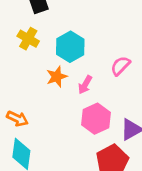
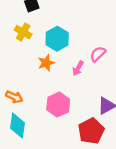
pink arrow: (85, 85) -> (78, 68), moved
pink hexagon: (96, 119) -> (58, 105), moved

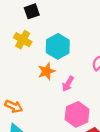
pink arrow: (78, 68) -> (68, 84), moved
pink hexagon: (58, 105) -> (77, 114), moved

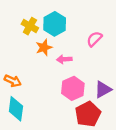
yellow cross: (23, 40) -> (30, 26), moved
pink arrow: (68, 84) -> (64, 59), turned 56

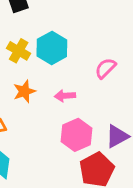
orange star: (44, 48) -> (24, 91), moved

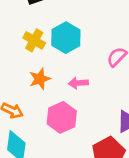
pink hexagon: (77, 135) -> (62, 117), moved

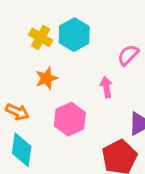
pink arrow: (78, 83) -> (106, 87), moved, turned 84

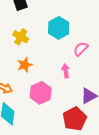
cyan hexagon: (74, 35) -> (59, 28), moved

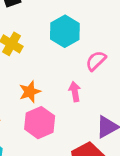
orange star: (25, 65) -> (30, 92), moved

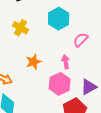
pink hexagon: (40, 123) -> (60, 84), moved

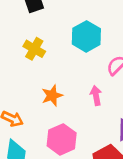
pink hexagon: (60, 84) -> (62, 139), moved

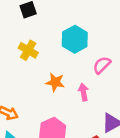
orange star: (52, 95) -> (55, 82), moved, turned 30

